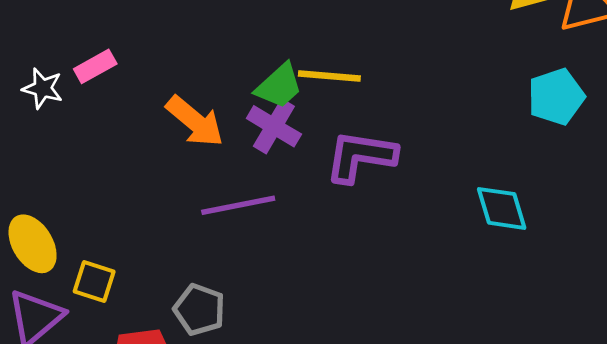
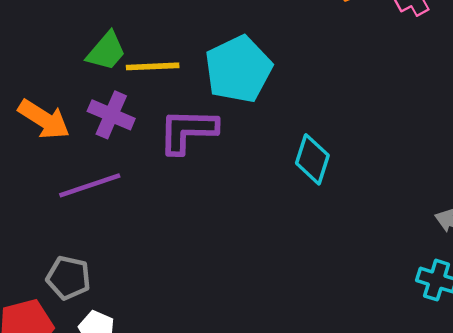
green trapezoid: (279, 86) -> (106, 51), moved
cyan pentagon: (556, 97) -> (238, 69), moved, size x1.4
cyan diamond: (502, 208) -> (312, 159), turned 42

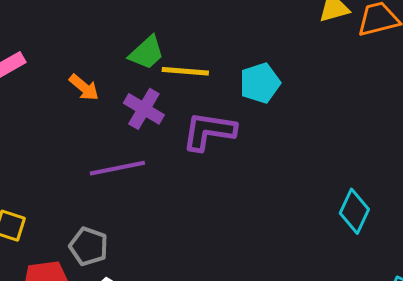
cyan pentagon: (238, 69) -> (260, 83), size x0.7
orange arrow: (44, 119) -> (84, 87), moved, size x0.7
cyan diamond: (312, 159) -> (354, 211), moved

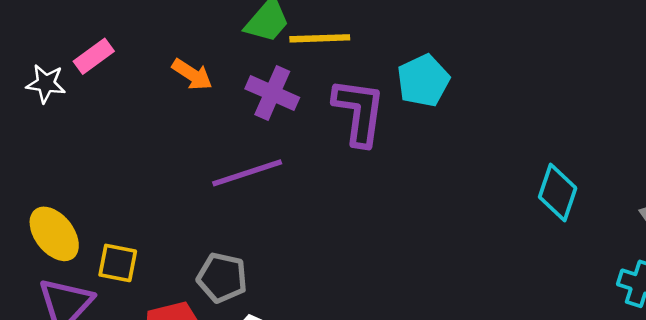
cyan pentagon: (260, 83) -> (423, 81), moved
purple L-shape: (209, 131) -> (359, 112), turned 96

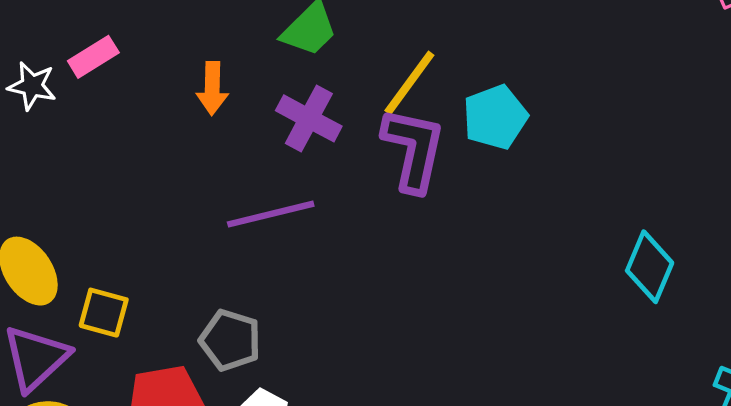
yellow line: (320, 38) -> (409, 83), moved, turned -56
orange arrow: (192, 74) -> (212, 88), turned 54

